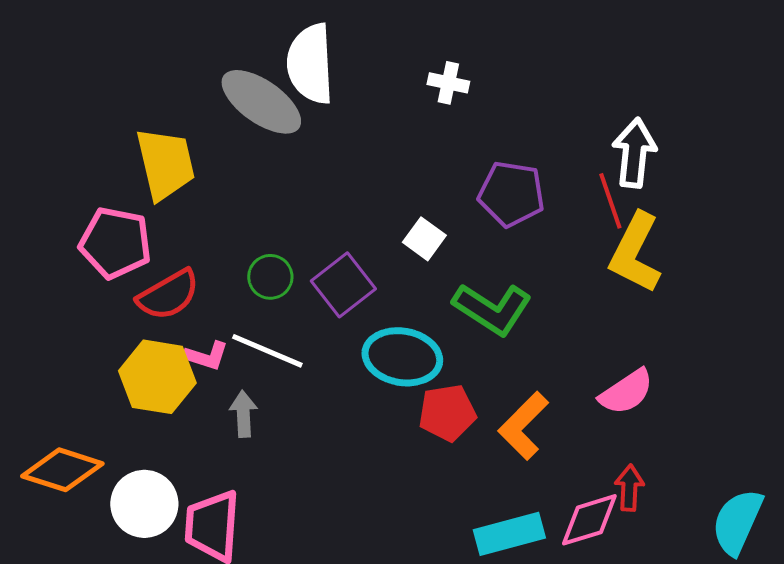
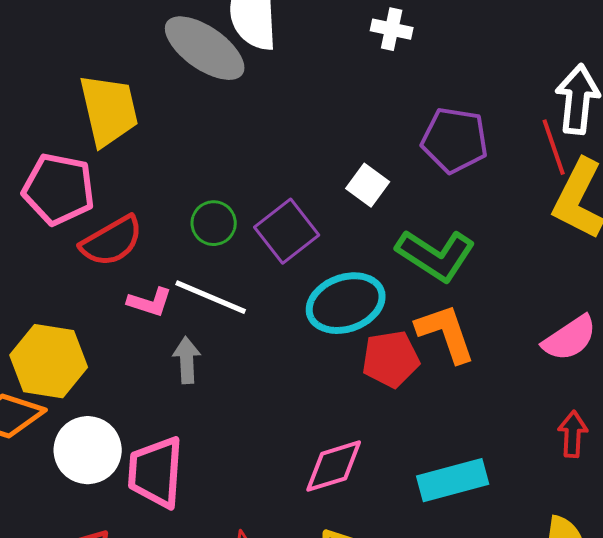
cyan ellipse: (402, 357) -> (346, 303), turned -30
yellow hexagon: (157, 377) -> (49, 361), moved
orange L-shape: (523, 426) -> (446, 333), moved, turned 116
pink diamond: (589, 520) -> (334, 466), moved

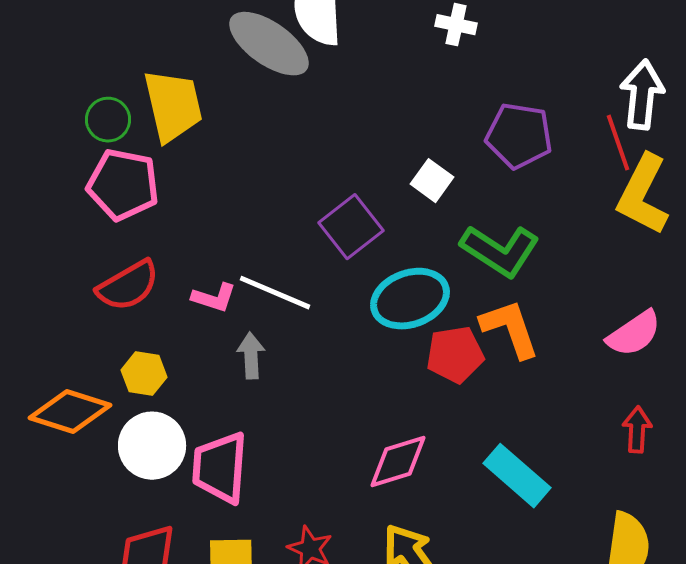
green circle: (214, 223) -> (108, 120), moved
red semicircle: (112, 241) -> (128, 286), moved
yellow hexagon: (49, 361) -> (144, 374), moved, size x0.6
cyan rectangle: (453, 480) -> (517, 476), turned 56

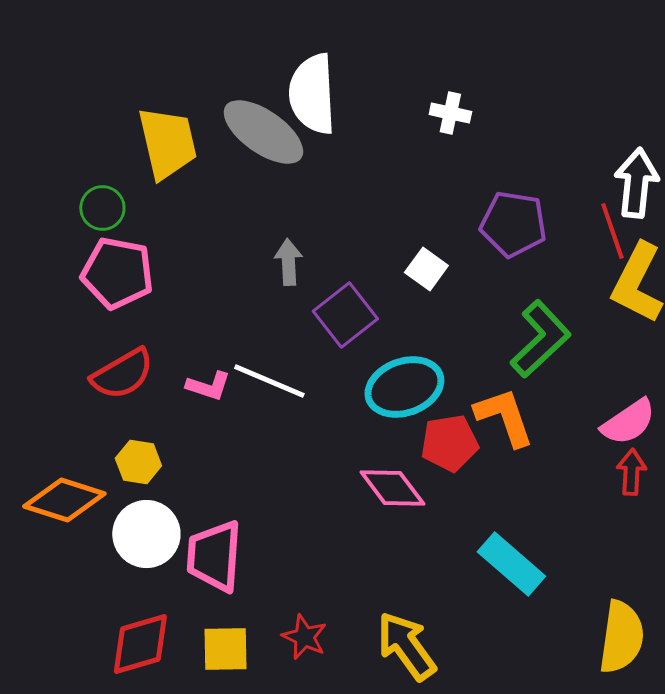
yellow trapezoid: (173, 106) -> (167, 143), moved
green L-shape: (500, 251) -> (540, 339), moved, turned -76
gray arrow: (251, 356) -> (288, 262), moved
red arrow: (637, 430) -> (631, 472), moved
pink diamond: (398, 462) -> (392, 488), moved, turned 70

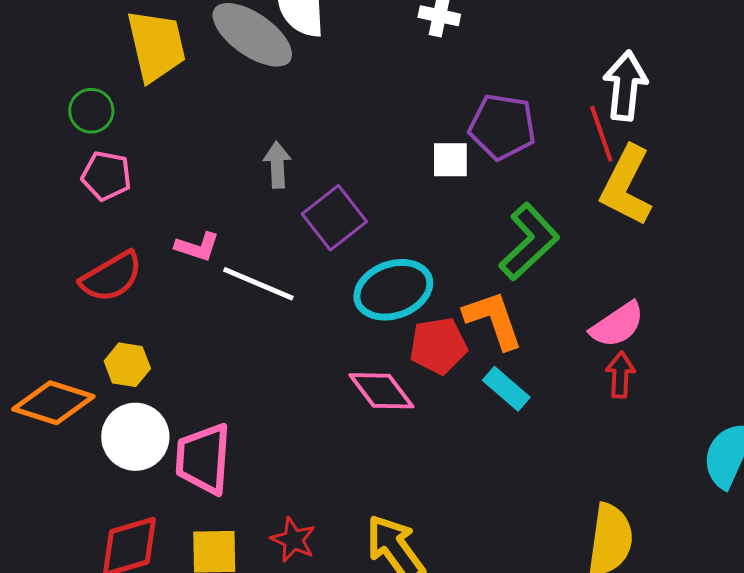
white square: (426, 269) -> (450, 160), moved, turned -36
pink pentagon: (117, 273) -> (106, 176), size x0.7
pink L-shape: (208, 386) -> (197, 247), moved
cyan rectangle: (511, 564) -> (506, 389), moved, size x0.7

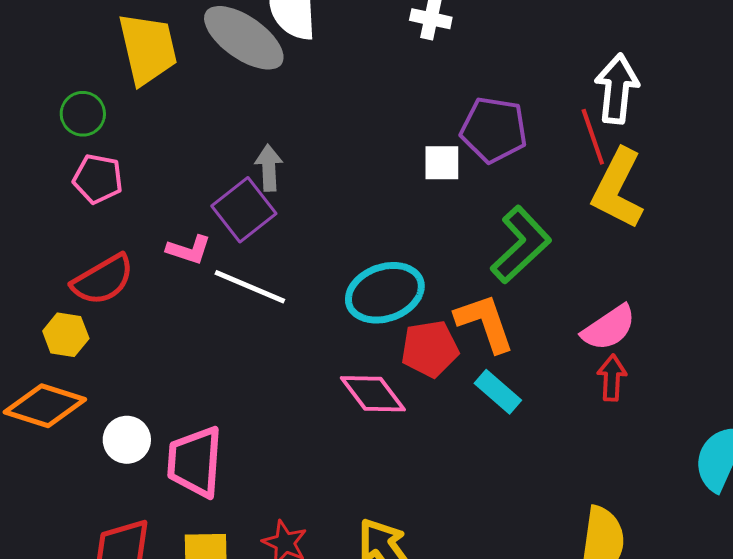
purple square: (334, 218) -> (244, 210), moved
yellow hexagon: (127, 365) -> (66, 335), moved
white circle: (135, 437) -> (127, 440), size x0.7

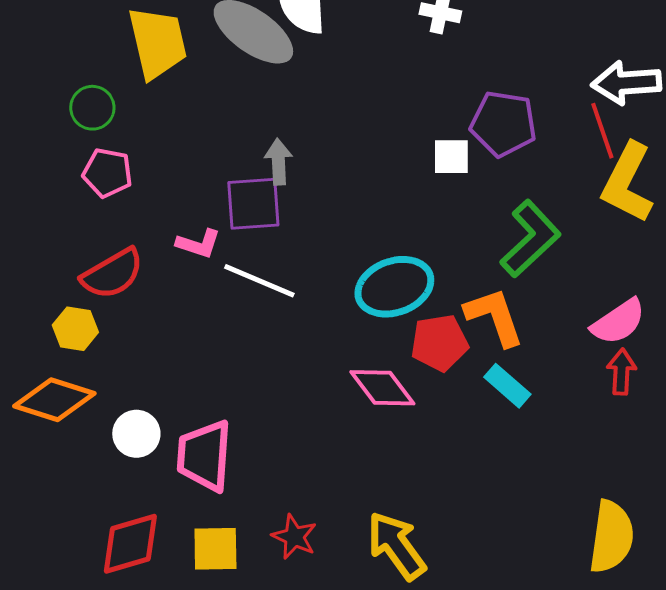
white arrow: (617, 89) -> (626, 83), turned -100
purple square: (244, 210) -> (253, 204), turned 34

